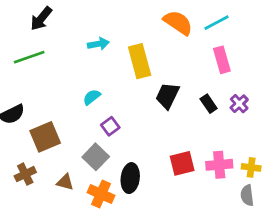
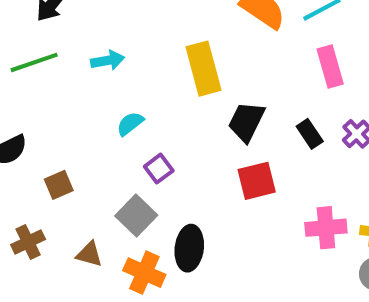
cyan arrow: (98, 44) -> (108, 60), moved
brown square: (45, 137) -> (59, 185), size x0.6
red square: (182, 163) -> (257, 181), moved

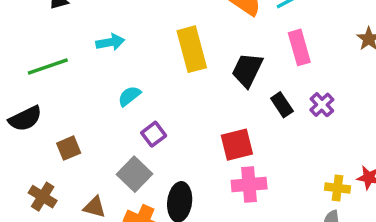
green line: (34, 62) -> (48, 67), moved
black trapezoid: (246, 122) -> (247, 70), moved
pink cross: (326, 228) -> (249, 185), moved
brown cross: (28, 242) -> (43, 197), turned -32

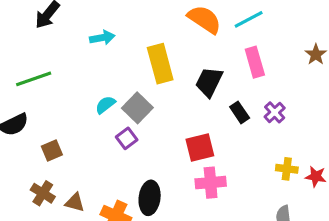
cyan arrow: (110, 42) -> (102, 38), moved
gray square: (135, 174) -> (137, 108), moved
yellow cross: (337, 188) -> (287, 169), moved
brown cross: (43, 197) -> (43, 193), moved

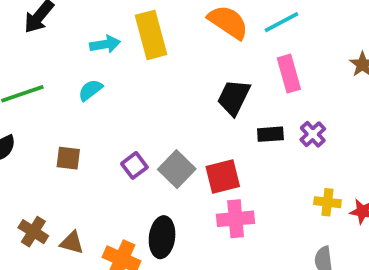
yellow rectangle: (160, 64) -> (151, 35), moved
cyan semicircle: (105, 105) -> (90, 90), moved
gray square: (137, 108) -> (177, 169), moved
black rectangle: (240, 112) -> (270, 134), turned -60
brown square: (52, 151) -> (68, 158), moved, turned 30

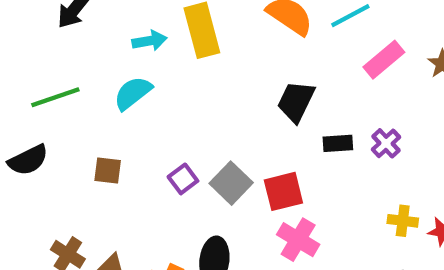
pink rectangle: (289, 74) -> (384, 60), moved, turned 66
cyan semicircle: (90, 90) -> (133, 93), size x1.4
pink cross: (236, 219) -> (298, 240), turned 36

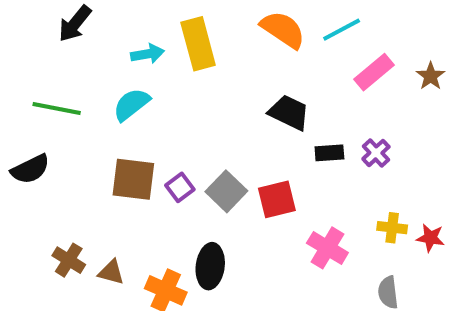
green line: (55, 97) -> (57, 108), turned 30
black trapezoid: (296, 101) -> (289, 113), turned 90
brown square: (108, 171) -> (133, 179), moved, size x1.6
pink cross: (298, 240) -> (327, 248), moved

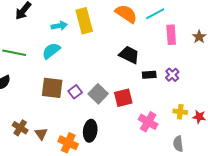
pink rectangle: (374, 72) -> (171, 35), turned -54
brown triangle: (111, 272) -> (41, 134), turned 40

